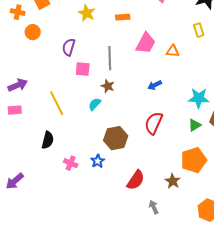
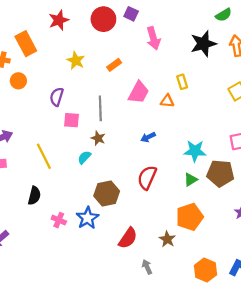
orange rectangle: (123, 17) -> (114, 65), turned -32
yellow rectangle: (199, 30) -> (182, 82), moved
blue star: (98, 161) -> (88, 218), size x1.5

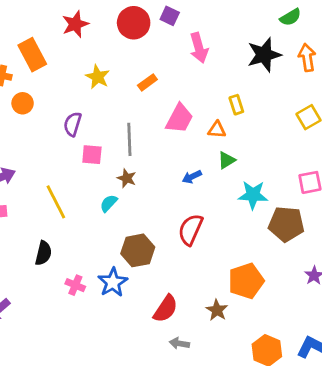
green triangle: (191, 180) -> (227, 160), moved
gray arrow: (147, 267) -> (179, 343), moved, turned -56

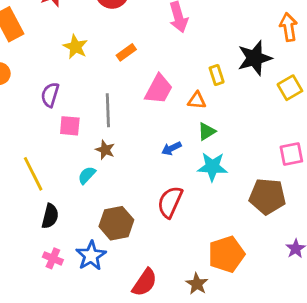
black star: (264, 55) -> (255, 58), moved
cyan star: (253, 195) -> (212, 167), moved
black semicircle: (43, 253) -> (50, 216), moved

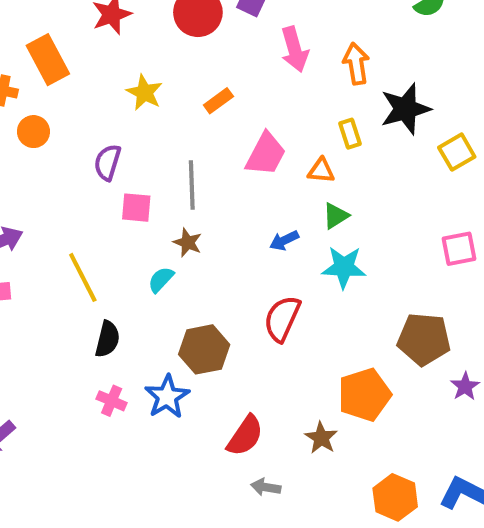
orange arrow: (289, 27) -> (356, 64), moved
brown pentagon: (267, 196) -> (424, 339), moved

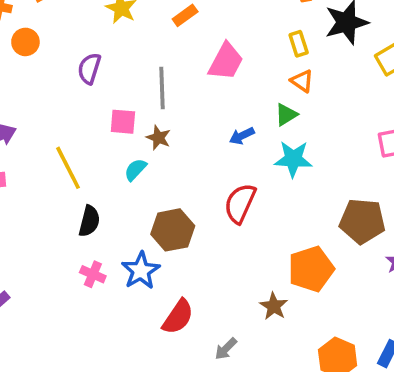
orange triangle: (321, 171) -> (302, 81), moved, turned 30
pink square: (136, 208) -> (123, 122), moved
red semicircle: (245, 436) -> (178, 317), moved
gray arrow: (266, 487) -> (226, 349), turned -55

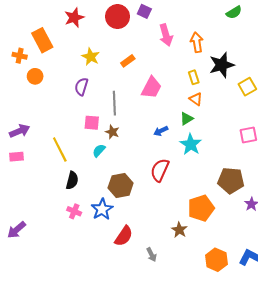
purple semicircle: (89, 69) -> (81, 87), moved
cyan star: (293, 159) -> (191, 144), turned 30
gray arrow: (226, 349) -> (151, 255), turned -72

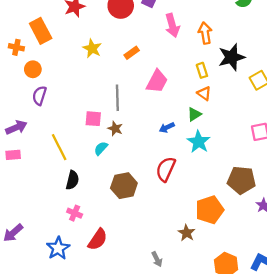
purple semicircle: (81, 87) -> (39, 96), moved
blue star: (102, 209) -> (58, 248), moved
red semicircle: (124, 236) -> (98, 239), moved

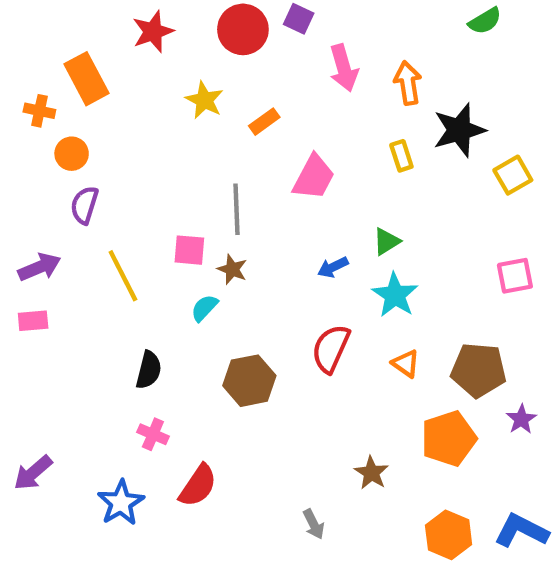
yellow star: (92, 48) -> (204, 100), moved
orange triangle: (204, 93) -> (406, 364), moved
yellow line: (59, 147) -> (123, 276), moved
orange pentagon: (210, 210) -> (449, 439), moved

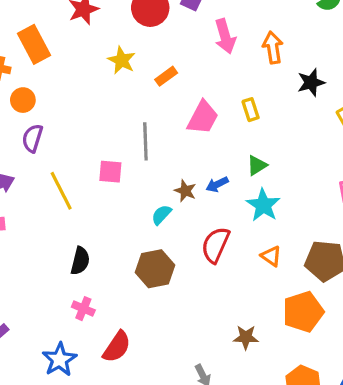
black star: (459, 130) -> (311, 83), size x0.7
yellow rectangle: (401, 156) -> (251, 110), moved
brown star: (232, 269) -> (185, 191), moved
cyan semicircle: (204, 308) -> (161, 215), moved
brown star: (371, 473) -> (246, 337), turned -30

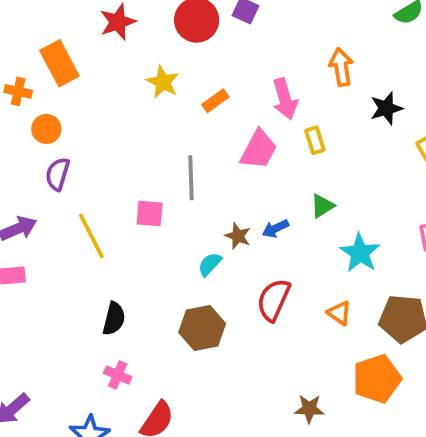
pink arrow: (225, 36) -> (285, 99), moved
cyan star: (263, 205) -> (360, 253), moved

